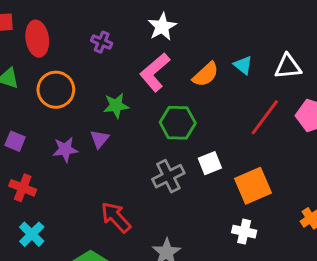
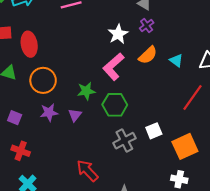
purple cross: (102, 42) -> (147, 26), moved, turned 32
orange semicircle: (206, 74) -> (148, 55), moved
green hexagon: (178, 123) -> (115, 105), moved
purple star: (65, 149) -> (49, 112), moved

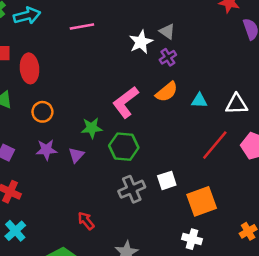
white star: (118, 34) -> (141, 42), moved
cyan triangle: (176, 60) -> (199, 101), turned -40
orange circle: (43, 80) -> (42, 112), size x0.7
red arrow: (87, 171) -> (86, 221), size x0.7

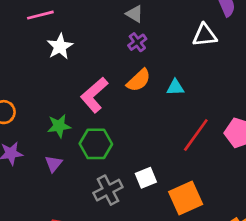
white star: (141, 42) -> (60, 46), moved
white triangle: (237, 104) -> (205, 35), moved
purple triangle: (76, 155) -> (54, 164), moved

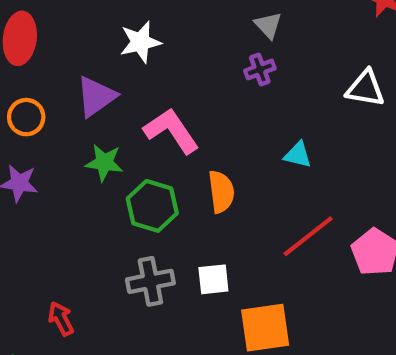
orange semicircle: (139, 80) -> (221, 192), moved, turned -70
pink L-shape: (94, 95) -> (171, 131), turned 81
purple triangle: (54, 164) -> (96, 96), moved, size x1.5

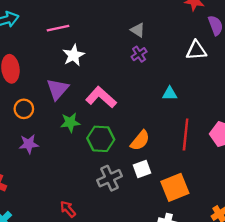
orange semicircle: (221, 192) -> (140, 140), moved, turned 60
red line: (308, 236) -> (186, 134), turned -32

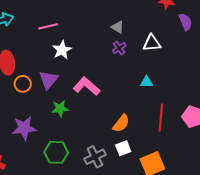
white triangle: (196, 50) -> (152, 43), moved
orange circle: (24, 109) -> (23, 84), moved
green hexagon: (101, 139) -> (56, 152), moved
purple star: (29, 144) -> (24, 128), size x1.4

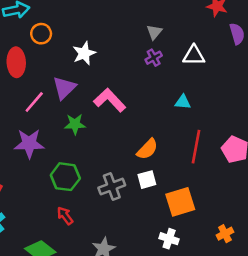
pink line: (48, 26) -> (34, 102), moved, turned -42
gray triangle: (118, 27) -> (154, 32), turned 32
orange circle: (23, 84) -> (41, 34), moved

